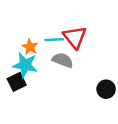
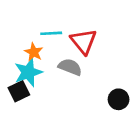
cyan line: (54, 40) -> (51, 33), moved
cyan star: (25, 65) -> (28, 72), turned -30

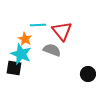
cyan star: (28, 72) -> (21, 54), turned -30
black square: (19, 91) -> (14, 68), turned 35

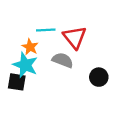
black circle: (88, 74) -> (99, 77), moved

